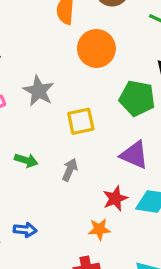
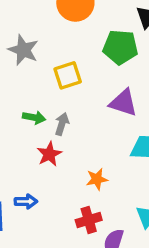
green arrow: (26, 160) -> (34, 117), moved
red star: (115, 199) -> (49, 154), moved
blue arrow: (25, 230) -> (26, 201), moved

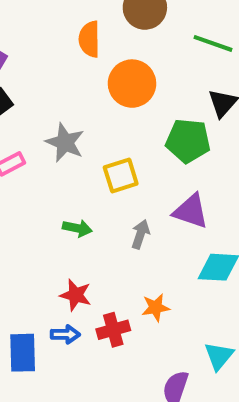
gray arrow: (62, 124) -> (140, 234), moved
red star: (49, 154) -> (76, 295), moved, turned -30
red cross: (89, 220) -> (113, 330), moved

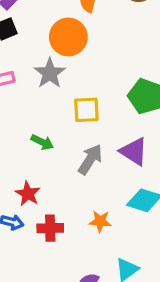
orange circle: (132, 84) -> (68, 37), moved
gray arrow: (140, 234) -> (90, 159), size x1.4
orange star: (156, 308) -> (100, 221), moved

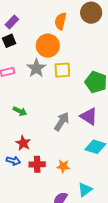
yellow square: (86, 110) -> (62, 70), moved
green arrow: (42, 142) -> (20, 111), moved
orange star: (100, 221) -> (63, 166), moved

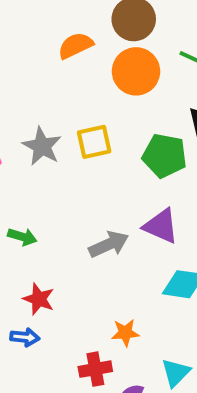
orange semicircle: (61, 21) -> (76, 46), turned 60
orange circle: (48, 46) -> (136, 71), moved
gray arrow: (62, 121) -> (109, 244), turned 42
red cross: (37, 164) -> (95, 369), moved

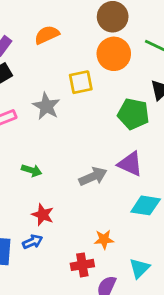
orange semicircle: (76, 46) -> (47, 35), moved
yellow square: (94, 142) -> (81, 82), moved
blue arrow: (25, 337) -> (33, 242), turned -30

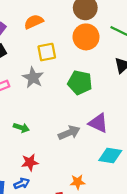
yellow square: (81, 82) -> (47, 52), moved
green pentagon: (133, 114) -> (80, 83), moved
red star: (43, 215) -> (30, 162), turned -30

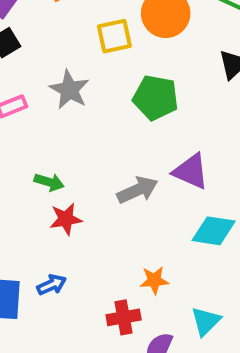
yellow square: (47, 52) -> (114, 36), moved
red star: (30, 162) -> (66, 219), moved

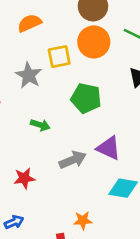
gray star: (69, 90) -> (29, 75), moved
green arrow: (49, 182) -> (40, 125), moved

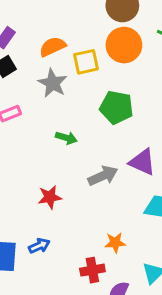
orange semicircle: (29, 23) -> (53, 47), moved

